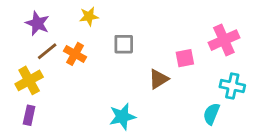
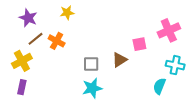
gray square: (124, 44) -> (91, 64), moved

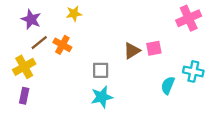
pink cross: (169, 30) -> (189, 18), moved
brown triangle: (120, 60) -> (132, 51), moved
cyan semicircle: (159, 86) -> (168, 85), moved

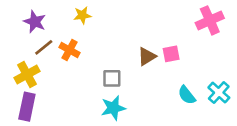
cyan cross: (193, 71) -> (219, 93), moved, turned 30
cyan semicircle: (168, 85) -> (187, 95), turned -60
purple rectangle: (24, 96) -> (27, 107), size x1.5

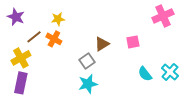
yellow star: (82, 15) -> (58, 19), moved
purple star: (35, 22) -> (16, 17), moved
brown triangle: (147, 56) -> (102, 44), moved
gray square: (112, 78) -> (87, 61), turned -35

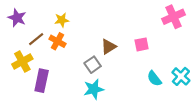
purple rectangle: (21, 83) -> (42, 81), moved

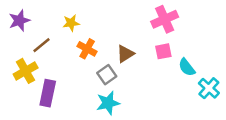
pink cross: (173, 17) -> (165, 19), moved
purple star: (17, 18) -> (19, 21), turned 30
orange cross: (57, 41) -> (87, 49), moved
cyan semicircle: (154, 79) -> (187, 67), moved

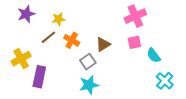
purple star: (19, 21) -> (26, 14), moved
brown line: (42, 45) -> (48, 37), moved
cyan cross: (209, 88) -> (165, 81), moved

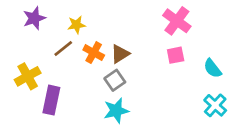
pink cross: (135, 16) -> (177, 21), turned -30
brown triangle: (103, 44) -> (120, 54), moved
cyan semicircle: (154, 55) -> (213, 68), moved

